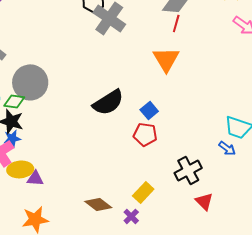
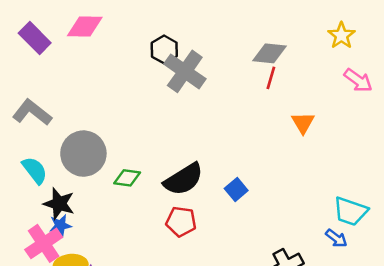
orange triangle: (166, 59) -> (303, 123), moved, size x0.7
green diamond: (14, 101) -> (127, 178), moved
red pentagon: (145, 134) -> (181, 222), moved

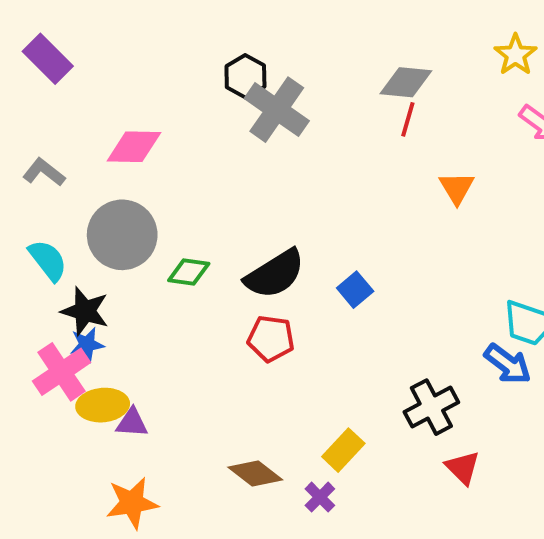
pink diamond: (85, 26) -> (134, 147), moved
gray L-shape: (32, 112) -> (44, 172), size x0.7
blue arrow: (336, 238) -> (508, 364), size x1.4

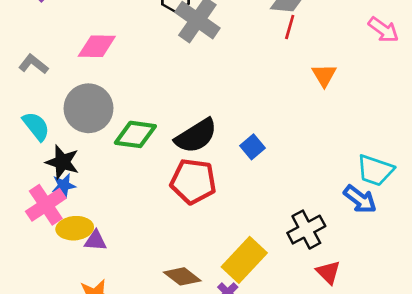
green diamond: (189, 272) -> (135, 134), size x1.4
red pentagon: (271, 339) -> (193, 181), size x1.4
yellow rectangle: (343, 450) -> (244, 260), size x1.5

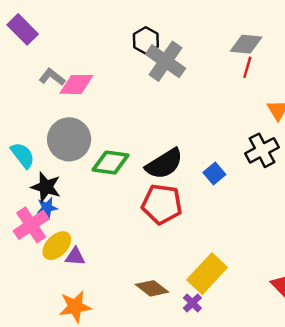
gray L-shape: (33, 64) -> (52, 77), moved
yellow ellipse: (75, 228) -> (57, 246), turned -40
black cross: (306, 230) -> (262, 150), moved

